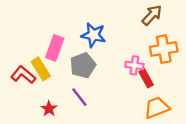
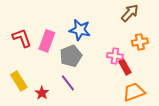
orange cross: (164, 49) -> (140, 42), size x0.7
yellow rectangle: (41, 69) -> (19, 81), moved
red L-shape: (23, 75) -> (22, 38), moved, turned 30

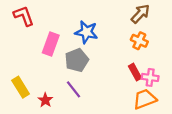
red L-shape: (22, 38) -> (24, 16), moved
orange cross: (140, 42) -> (139, 41), moved, turned 35
pink cross: (115, 56) -> (150, 77), moved

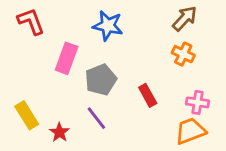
blue star: (86, 32) -> (108, 26), moved
red rectangle: (135, 72) -> (148, 95), moved

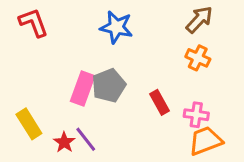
pink rectangle: (67, 58) -> (83, 89), moved
pink cross: (198, 102) -> (196, 115), moved
purple line: (96, 118) -> (86, 139), moved

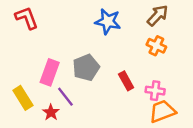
blue star: (116, 27) -> (108, 21), moved
pink rectangle: (83, 89) -> (50, 72), moved
purple line: (86, 139) -> (65, 97), moved

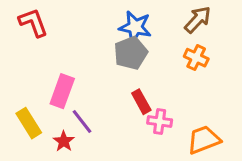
gray pentagon: (86, 68) -> (131, 53), moved
red rectangle: (126, 81) -> (141, 102), moved
pink cross: (155, 91) -> (160, 121), moved

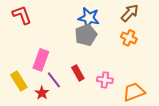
red rectangle: (141, 102) -> (78, 73), moved

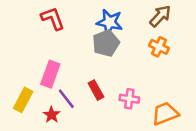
red L-shape: (22, 15) -> (53, 18), moved
yellow rectangle: (19, 81) -> (23, 100), turned 60

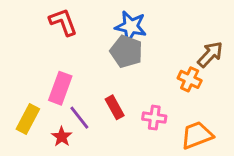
brown arrow: (160, 16) -> (210, 54), moved
gray pentagon: (106, 43) -> (126, 51), turned -30
orange cross: (159, 47) -> (190, 79), moved

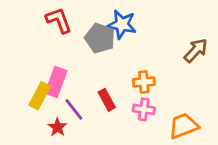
gray pentagon: (126, 51) -> (100, 38), moved
orange cross: (190, 79) -> (144, 82), moved, turned -30
yellow rectangle: (28, 119) -> (40, 96), moved

